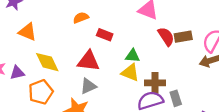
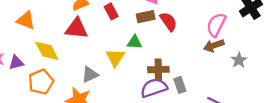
red rectangle: (105, 35) -> (111, 11), moved, turned 42
brown rectangle: (183, 37) -> (146, 17), moved
red triangle: (88, 61) -> (76, 28), moved
yellow triangle: (130, 73) -> (115, 58), moved, turned 42

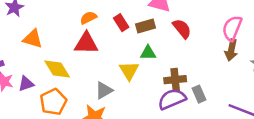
brown rectangle: (146, 17) -> (145, 26), moved
brown arrow: (214, 46) -> (231, 50), turned -54

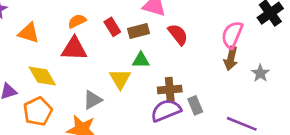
orange triangle: (33, 39) -> (29, 33), moved

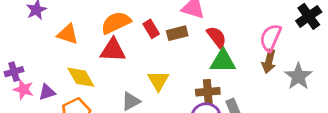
orange semicircle: (77, 21) -> (116, 23), size x1.6
green triangle: (141, 60) -> (223, 61), moved, size x1.5
gray star: (260, 73) -> (298, 76), size x1.5

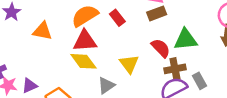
brown rectangle: (177, 33) -> (157, 13), moved
red semicircle: (216, 37) -> (161, 48), moved
yellow diamond: (81, 77) -> (83, 61), moved

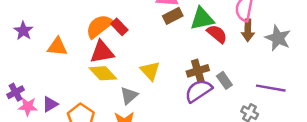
red rectangle: (117, 18) -> (119, 27), moved
green triangle: (185, 40) -> (202, 19), moved
red semicircle: (161, 48) -> (217, 34), moved

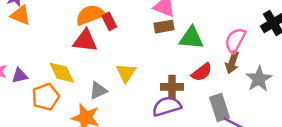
red semicircle: (217, 34) -> (202, 72), moved, turned 85
orange triangle: (57, 47) -> (21, 15), moved
yellow diamond: (103, 73) -> (62, 73), moved
gray rectangle: (224, 80) -> (220, 107), moved, size x1.5

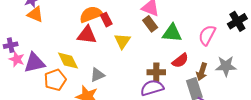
brown rectangle: (164, 27) -> (150, 24), turned 63
brown arrow: (232, 63) -> (202, 72), moved
yellow triangle: (126, 73) -> (122, 41), moved
purple triangle: (20, 76) -> (34, 63), size x1.6
gray star: (259, 79) -> (226, 66), turned 30

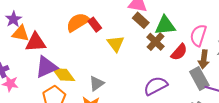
red triangle: (87, 35) -> (36, 42), moved
pink semicircle: (207, 35) -> (198, 35), moved
purple triangle: (34, 63) -> (46, 67), moved
brown cross: (156, 72) -> (155, 42), moved, turned -36

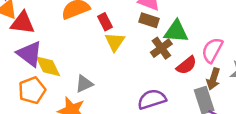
brown rectangle: (141, 20) -> (149, 20), turned -35
red rectangle: (95, 25) -> (105, 22), moved
purple triangle: (46, 67) -> (30, 54), turned 50

